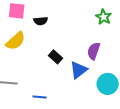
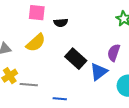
black rectangle: (56, 57) -> (76, 59), size x1.5

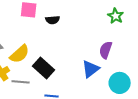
yellow semicircle: (36, 43) -> (20, 54), moved
black rectangle: (76, 59) -> (44, 68), moved

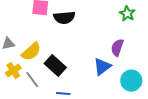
black semicircle: (53, 20) -> (64, 18), size x1.5
gray line: (21, 82) -> (32, 80), turned 48

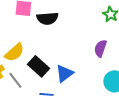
blue triangle: (102, 67) -> (64, 73), moved

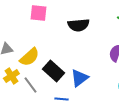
black semicircle: (47, 18) -> (78, 25), moved

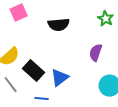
pink square: (38, 13) -> (19, 13), turned -30

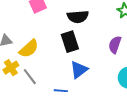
black rectangle: (34, 71) -> (70, 42), moved, turned 30

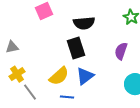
yellow semicircle: (29, 49) -> (59, 76), moved
gray line: (30, 77) -> (30, 92), moved

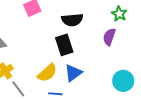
purple semicircle: (121, 51) -> (109, 37), moved

